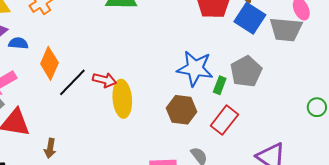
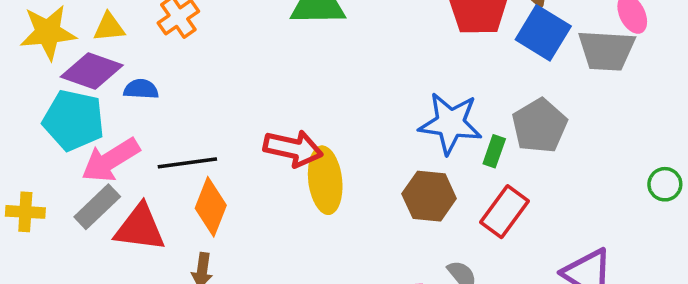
orange diamond: (49, 63) -> (211, 207), moved
red arrow: (104, 80) -> (293, 148), size x1.4
black line: (72, 82) -> (187, 163), moved, turned 40

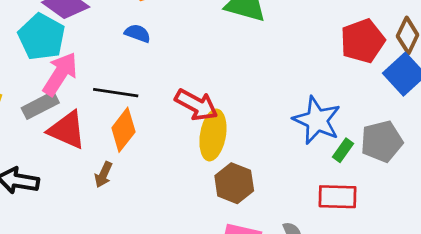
blue semicircle: (141, 89) -> (137, 33), moved
pink arrow: (111, 160) -> (60, 74), turned 138
brown hexagon: (429, 196) -> (234, 183), moved
red rectangle: (504, 212) -> (337, 197), turned 39

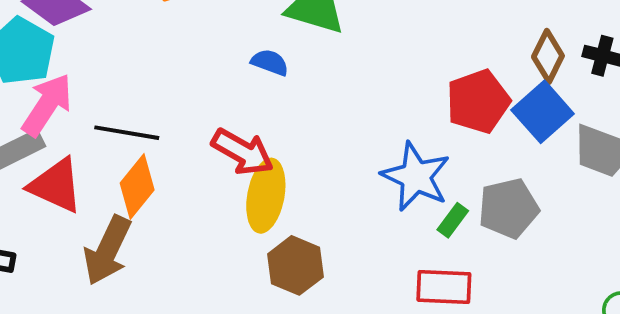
blue semicircle: (137, 33) -> (270, 62), moved
red pentagon: (363, 41) -> (478, 101), moved
brown arrow: (103, 175) -> (107, 250), size x1.8

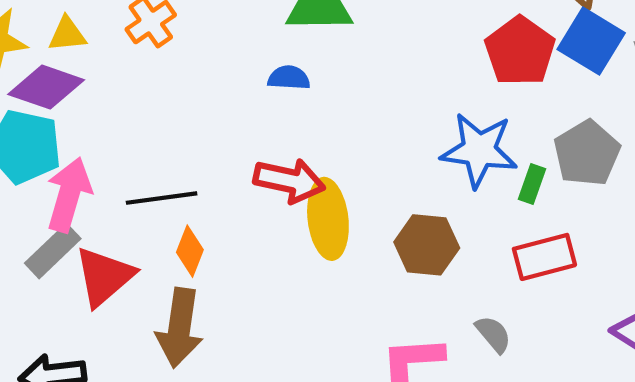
red triangle: (56, 185) -> (104, 276), turned -48
orange diamond: (137, 186) -> (190, 251), size x0.7
brown hexagon: (295, 265) -> (427, 245), moved

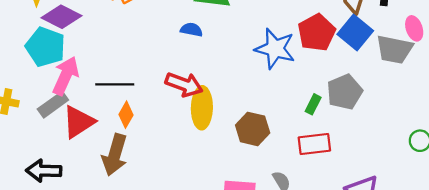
blue star: (479, 150) -> (275, 49), moved

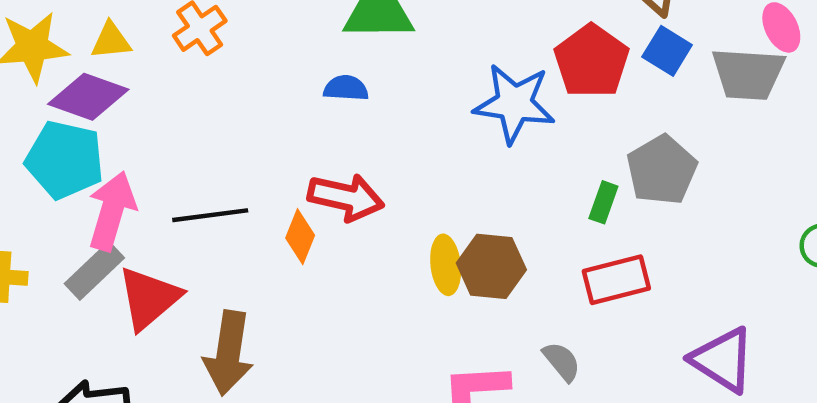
blue square: (355, 33) -> (667, 51), size x0.7
yellow ellipse: (202, 108) -> (446, 265), moved, size x0.7
orange diamond: (126, 115) -> (300, 237), moved

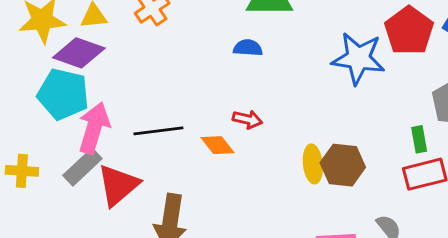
red arrow: (346, 197) -> (248, 119), size x0.6
green rectangle: (603, 202) -> (419, 139), moved, turned -30
orange diamond: (300, 237) -> (217, 145), turned -60

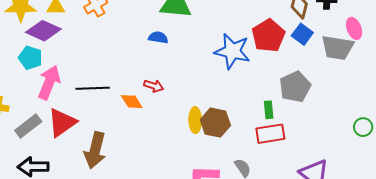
cyan pentagon: (63, 94) -> (30, 58), size x0.7
gray rectangle: (82, 167) -> (28, 126), moved

